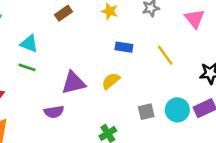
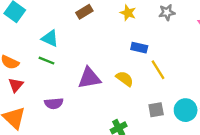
yellow line: (165, 55) -> (158, 70), moved
yellow semicircle: (111, 81) -> (125, 79), turned 72
purple semicircle: (54, 112) -> (54, 103), moved

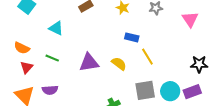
green line: (47, 61) -> (52, 58), moved
purple semicircle: (54, 103) -> (50, 90), moved
gray square: (156, 110) -> (145, 90), size x1.5

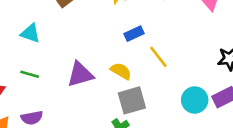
blue rectangle: (132, 37) -> (134, 34), turned -32
gray square: (145, 90) -> (132, 100), moved

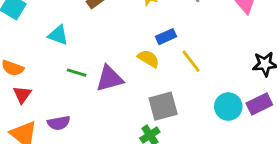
yellow semicircle: (121, 71) -> (148, 59), moved
green line: (30, 74) -> (77, 73), moved

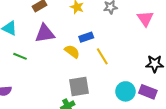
purple triangle: (109, 78) -> (45, 33), moved
purple rectangle: (259, 104) -> (148, 92), turned 42

